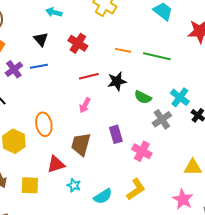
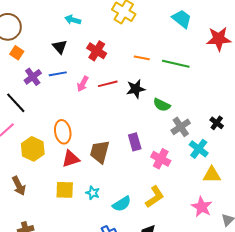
cyan cross: (180, 97) -> (199, 149), moved
pink arrow: (85, 105) -> (83, 84), moved
red triangle: (56, 164) -> (71, 159), moved
yellow square: (30, 185) -> (65, 190), moved

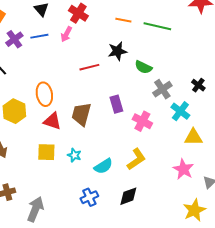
pink arrow: (83, 84) -> (66, 34), moved
red line: (108, 84) -> (89, 67), moved
red triangle: (71, 159) -> (52, 121), turned 36

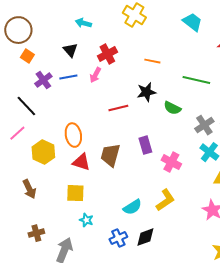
red cross: (78, 13) -> (107, 54), turned 30
green line: (157, 26) -> (196, 80), moved
gray cross: (162, 89) -> (204, 125), moved
cyan star: (74, 155) -> (86, 220), moved
black diamond: (128, 196) -> (145, 237), moved

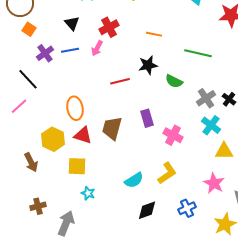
yellow hexagon: (43, 152) -> (53, 139), moved
blue cross: (118, 238) -> (187, 208), moved

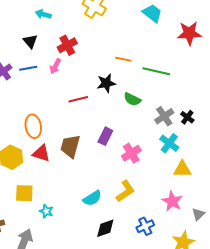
orange line: (154, 34) -> (123, 59), moved
purple rectangle: (147, 118) -> (105, 136), turned 42
pink cross: (173, 135) -> (131, 153), turned 30
yellow square: (77, 166) -> (24, 193), moved

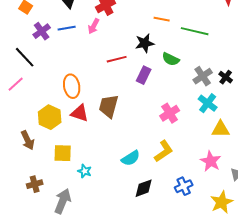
purple rectangle: (105, 136) -> (144, 75), moved

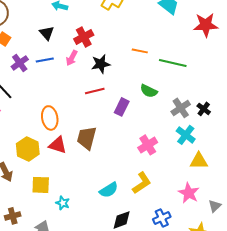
black star: (145, 43) -> (101, 64), moved

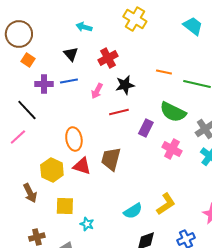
pink arrow: (72, 58) -> (97, 91), moved
purple cross: (20, 63) -> (44, 84), turned 36
green semicircle: (149, 91) -> (173, 112), size x1.5
pink cross: (148, 145) -> (172, 149), moved, turned -30

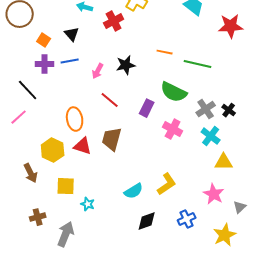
red cross: (108, 58) -> (114, 21), moved
orange square: (28, 60) -> (44, 40), moved
red line: (119, 112) -> (110, 100), moved, turned 54

